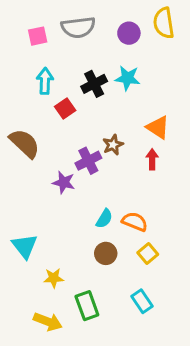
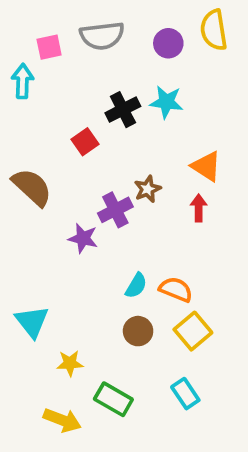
cyan arrow: (45, 81) -> (23, 81), moved
yellow square: (148, 253) -> (193, 331), size x1.4
green rectangle: (87, 306) -> (113, 399), turned -40

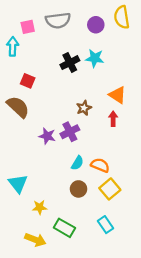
red square: (85, 142) -> (28, 81), moved, turned -32
purple cross: (115, 210) -> (70, 132), moved

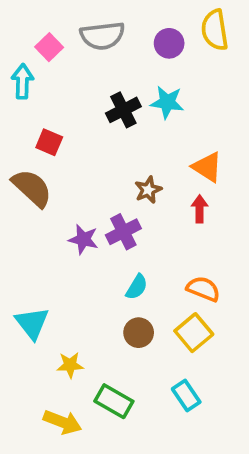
pink square: (28, 27) -> (49, 47), turned -32
orange semicircle: (100, 165) -> (203, 289), moved

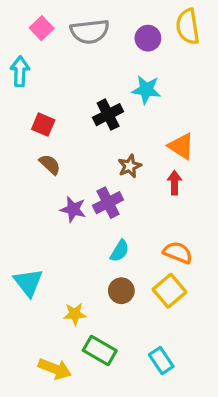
pink square: (49, 47) -> (42, 28), moved
black cross: (123, 110) -> (108, 115), moved
brown semicircle: (32, 188) -> (50, 164), moved, size x0.6
yellow star: (70, 365) -> (75, 314), moved
cyan rectangle: (186, 395) -> (161, 361), moved

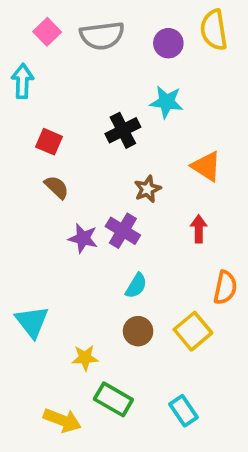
red arrow: (174, 183) -> (199, 229), moved
purple cross: (108, 203) -> (123, 231), turned -32
orange semicircle: (178, 253) -> (225, 288), moved, turned 80

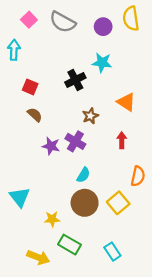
gray semicircle: (102, 36) -> (63, 22), turned 36
brown circle: (138, 331) -> (85, 203), size x1.5

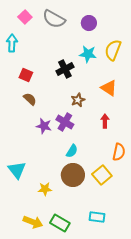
yellow semicircle: (131, 19) -> (113, 50), moved, turned 30
green rectangle: (70, 245) -> (60, 223), moved
cyan rectangle: (112, 252) -> (97, 217), turned -49

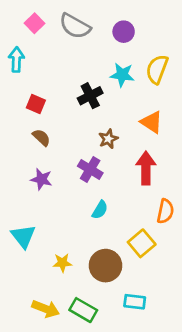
red arrow: (105, 121) -> (146, 168), size x1.6
purple star: (44, 126) -> (41, 179), moved
brown circle: (73, 175) -> (105, 266), moved

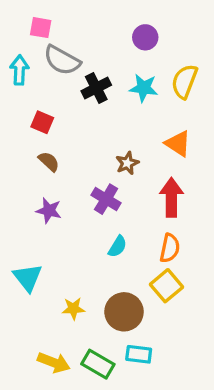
pink square: (34, 23) -> (41, 28), turned -36
gray semicircle: (75, 26) -> (62, 60), moved
black cross: (90, 96) -> (96, 88), moved
orange semicircle: (165, 211) -> (170, 248), moved
cyan rectangle: (135, 302) -> (139, 354), moved

